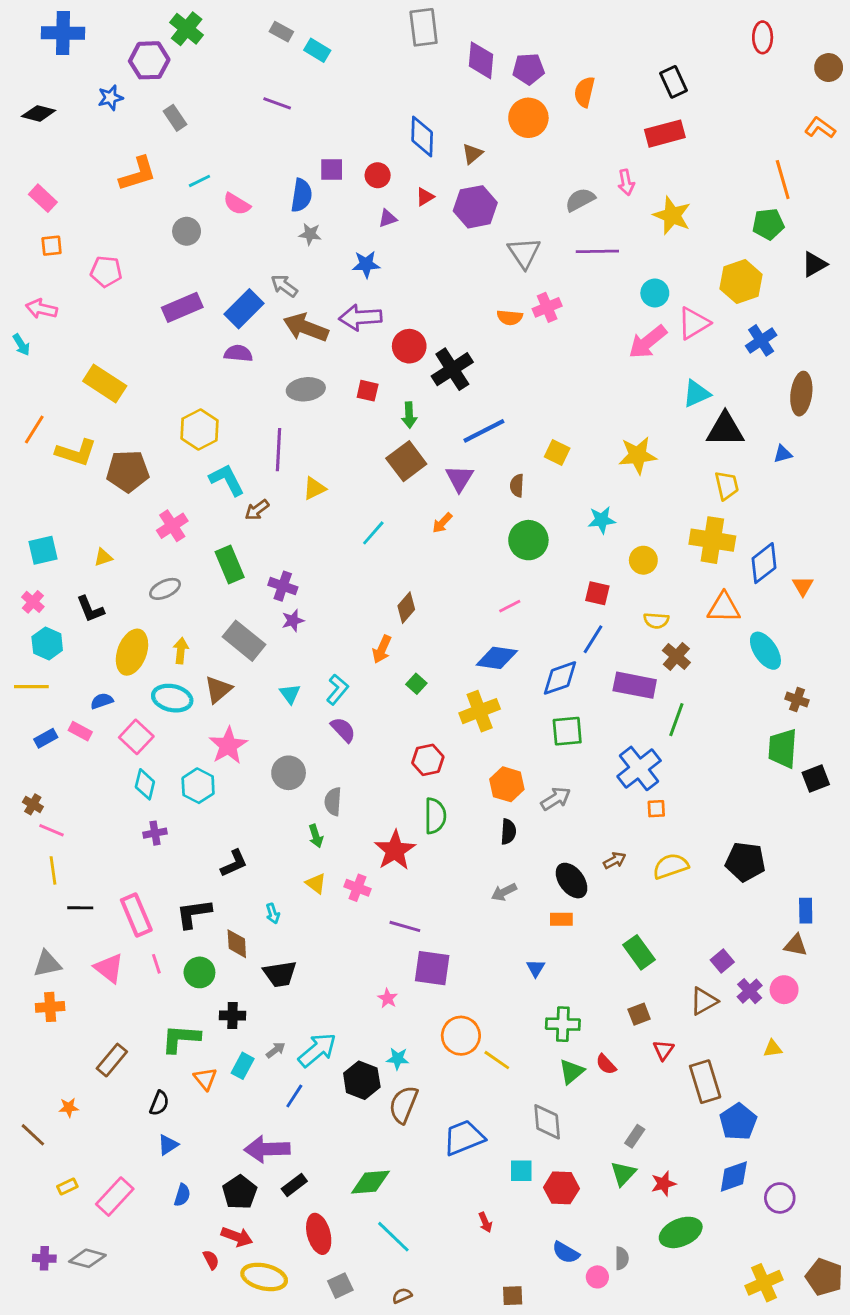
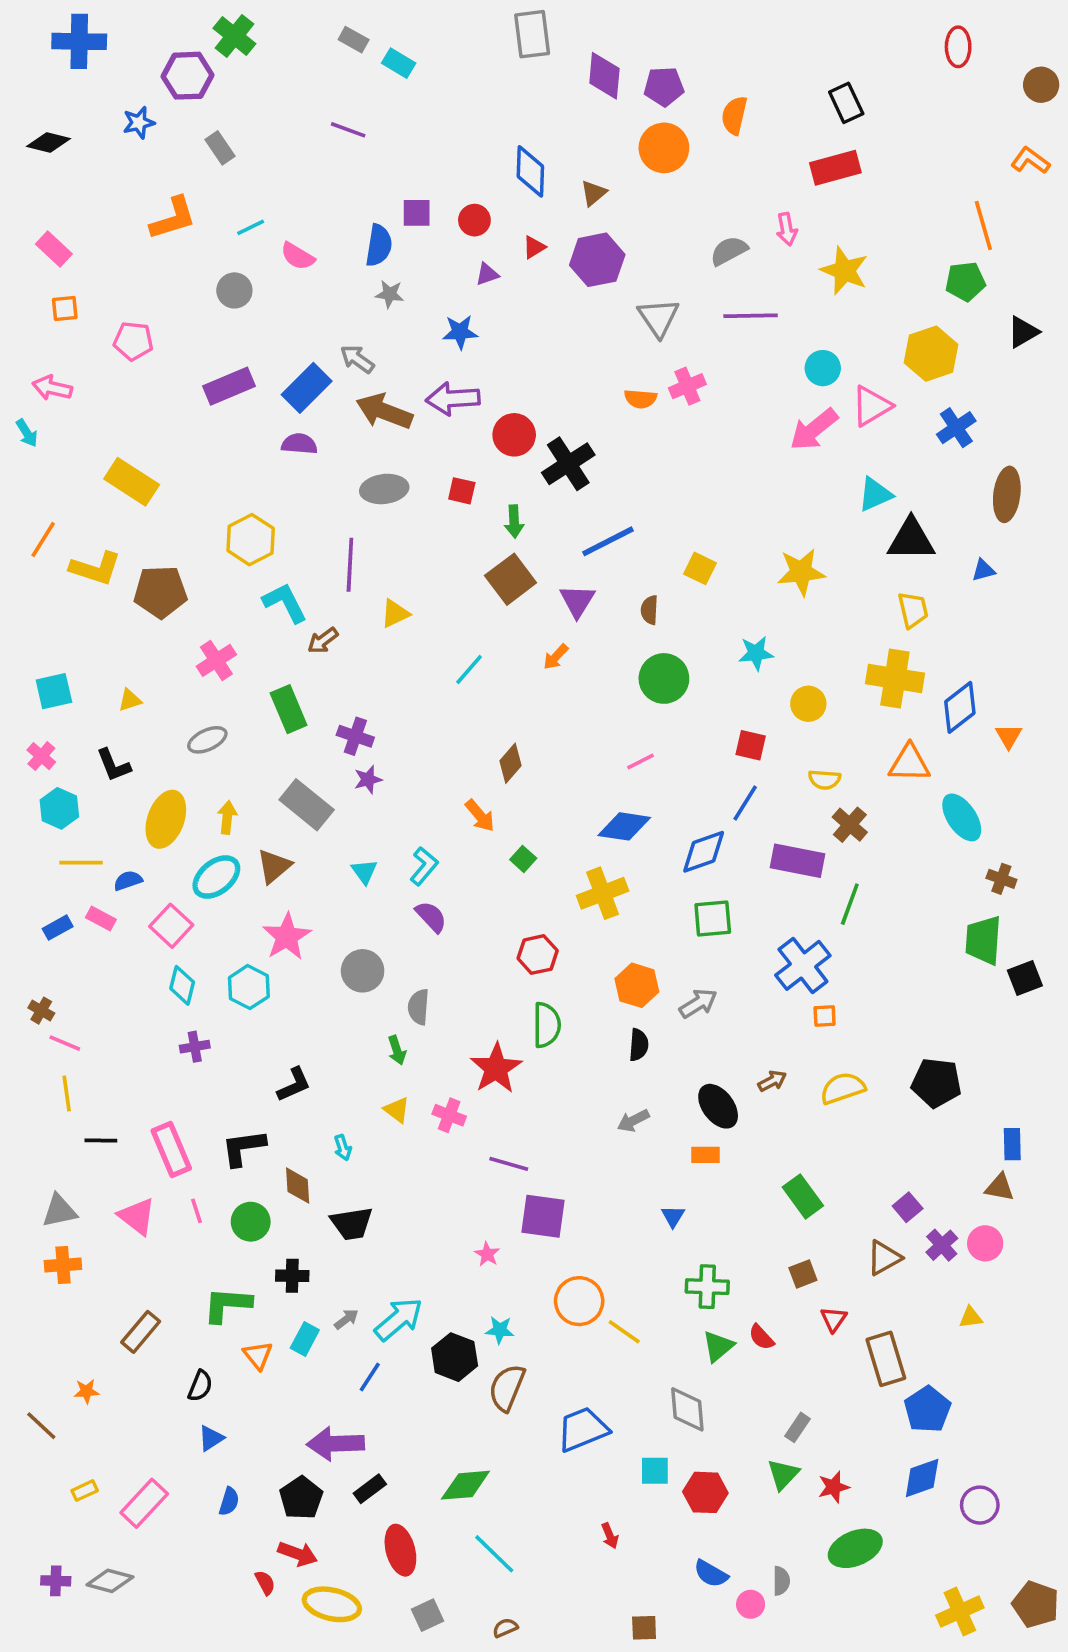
orange arrow: (382, 649) -> (480, 816), turned -64
yellow line: (31, 687) -> (81, 863), moved
cyan ellipse: (172, 698) -> (216, 877), turned -51

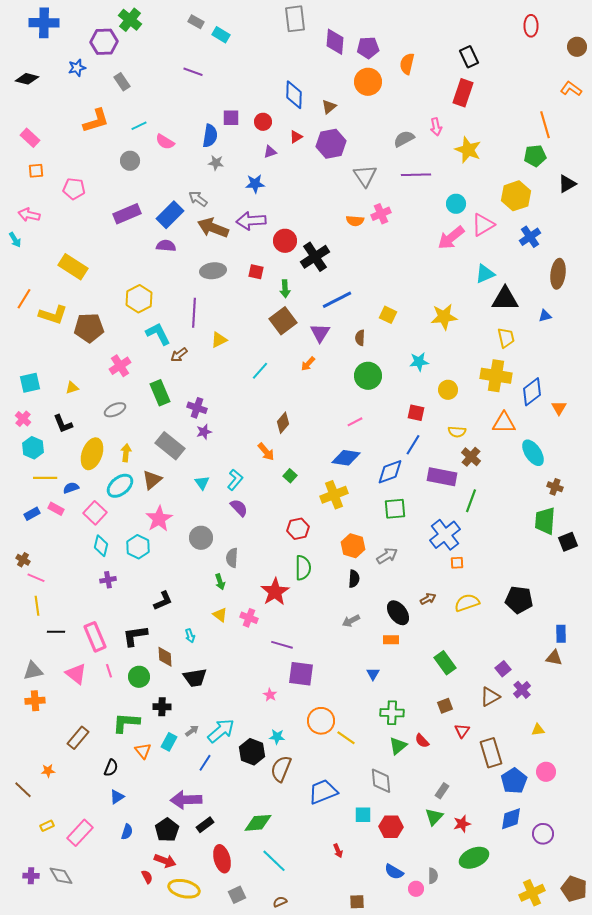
red rectangle: (835, 168) -> (463, 93), turned -56
pink circle: (985, 1243) -> (546, 772), moved
gray diamond: (110, 1581) -> (61, 876), turned 45

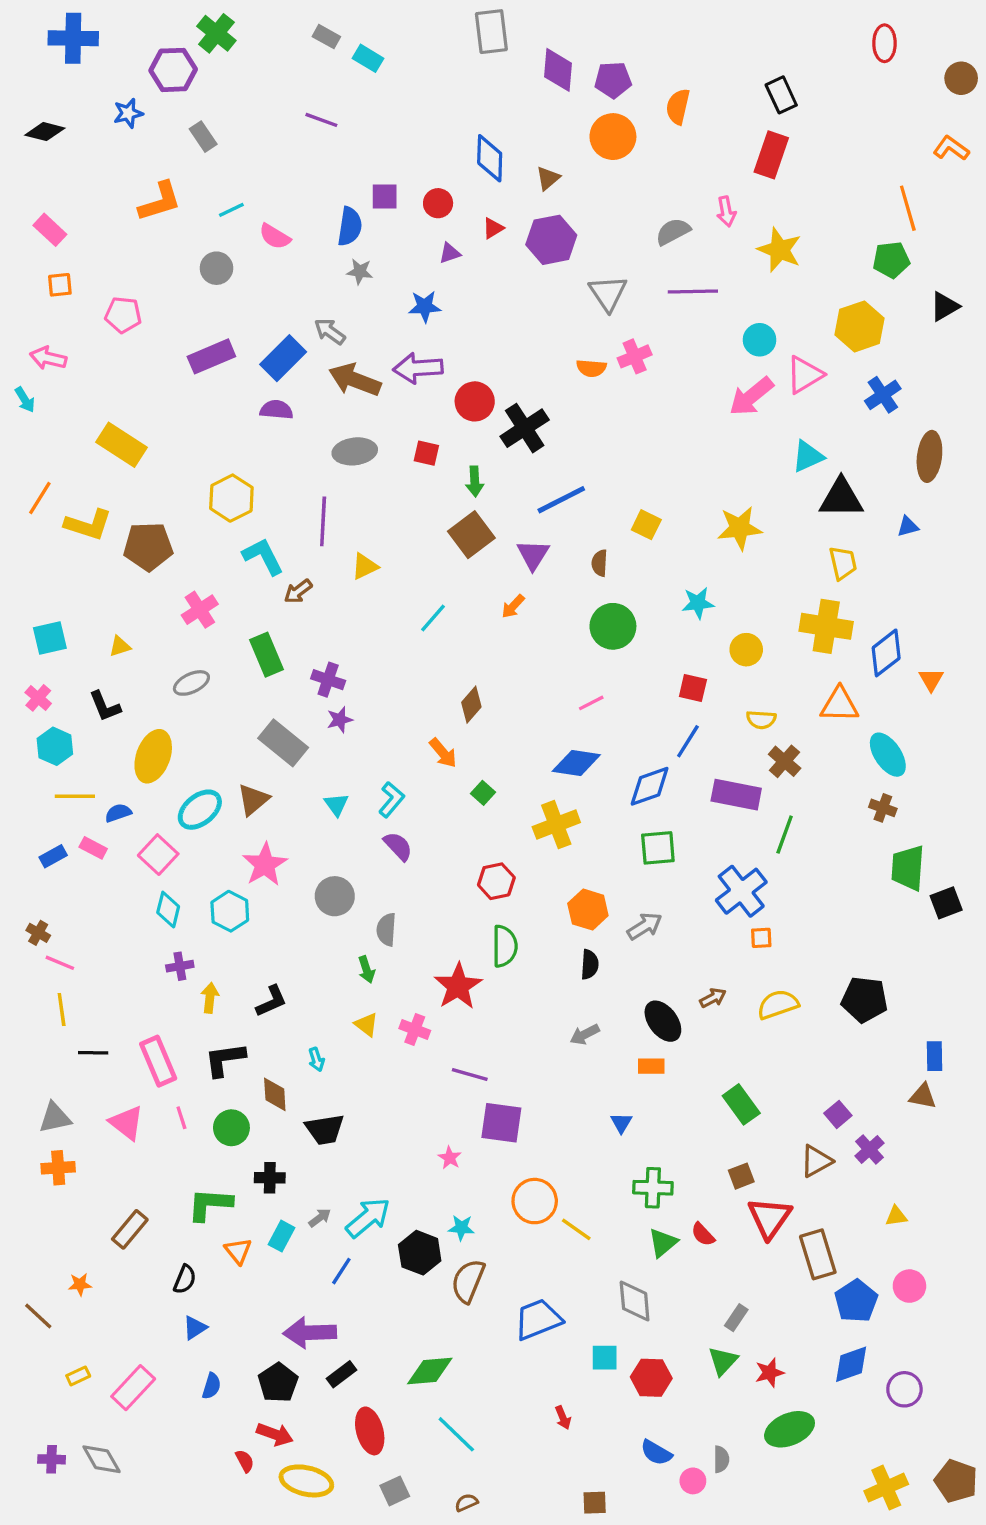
yellow arrow: (126, 453) -> (210, 998), moved
brown cross: (555, 487) -> (883, 808), moved
red triangle: (462, 731) -> (770, 1218), size x1.8

